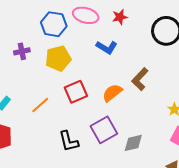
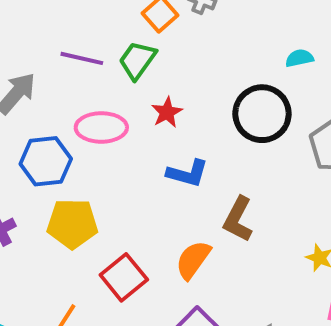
blue L-shape: (107, 47) -> (187, 173), moved
yellow pentagon: (58, 58) -> (72, 224), turned 30

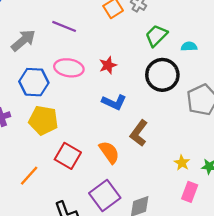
green trapezoid: (137, 60) -> (156, 36), moved
orange semicircle: (193, 260) -> (109, 152), turned 100
red square: (124, 277) -> (68, 156), turned -30

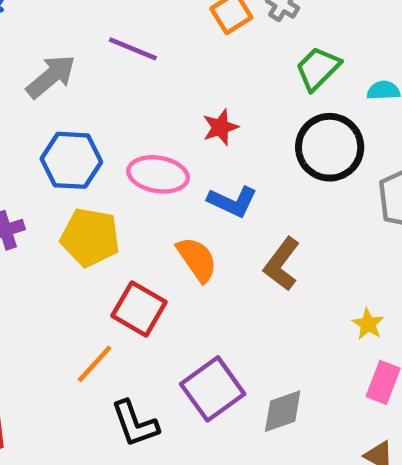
pink ellipse: (69, 68) -> (158, 174), moved
orange semicircle: (109, 152) -> (197, 259), moved
orange line: (29, 176) -> (95, 364), moved

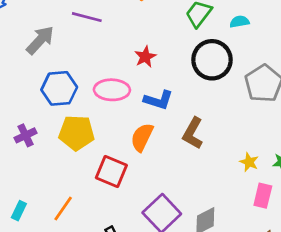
orange semicircle: (197, 259) -> (142, 137), turned -112
orange line: (95, 364) -> (63, 209), moved

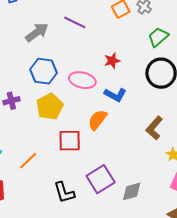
yellow pentagon: (77, 133) -> (50, 107), turned 30
brown L-shape: (193, 133) -> (154, 128), moved
red square: (111, 172) -> (70, 141), turned -35

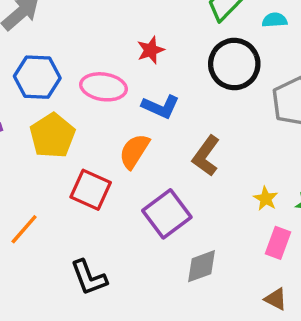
brown L-shape: (154, 128) -> (206, 156), moved
red square: (70, 141) -> (91, 190), turned 30
purple square: (101, 179) -> (167, 214), moved

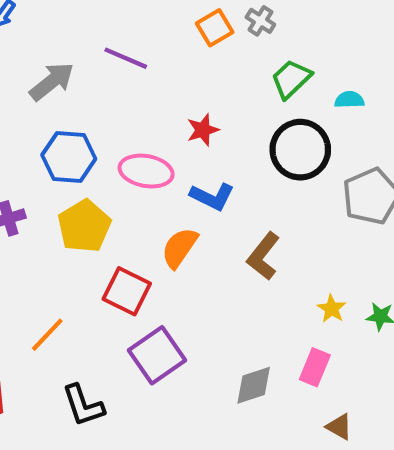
purple square: (167, 214) -> (157, 355), moved
pink rectangle: (278, 243) -> (315, 367), moved
black L-shape: (89, 277) -> (83, 405), moved

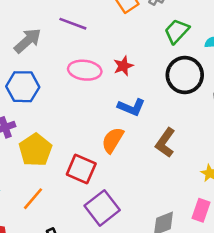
blue hexagon: (69, 157) -> (23, 87), moved
pink ellipse: (146, 171) -> (85, 70), moved
yellow pentagon: (84, 226) -> (35, 150), moved

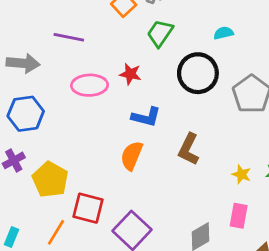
green trapezoid: (177, 31) -> (160, 33), moved
gray arrow: (28, 41) -> (23, 63), turned 56
red star: (123, 66) -> (130, 74), turned -30
red square: (81, 169) -> (88, 208), moved

